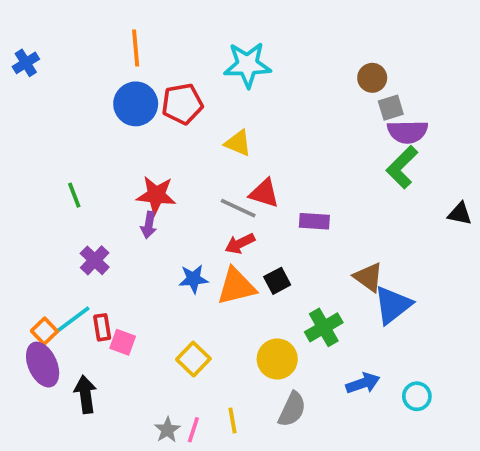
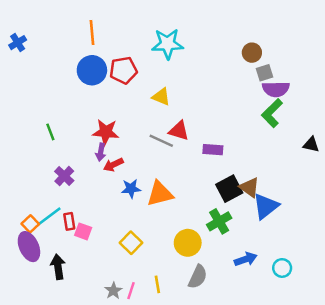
red arrow: (240, 244) -> (113, 165), moved
black square: (277, 281) -> (229, 189), moved, size x1.5

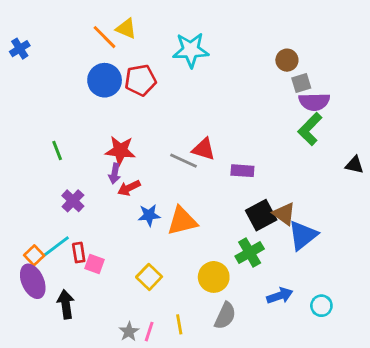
orange line: (92, 32) -> (105, 37), turned -40
yellow triangle: (161, 97) -> (126, 28), moved

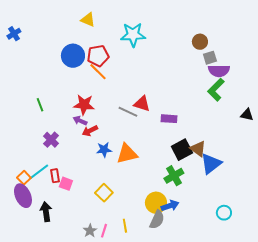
orange line: (105, 37) -> (98, 72), moved
purple arrow: (115, 174) -> (80, 121), turned 104
yellow circle: (214, 277) -> (156, 203), moved
blue arrow: (280, 296) -> (170, 206), moved

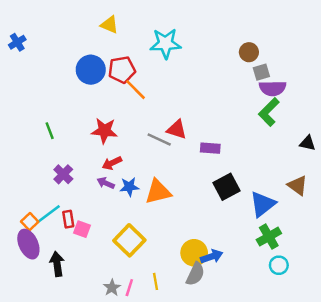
orange line: (98, 72) -> (136, 90), moved
purple arrow: (80, 121) -> (106, 183), moved
brown triangle: (198, 149) -> (298, 185), moved
green cross: (174, 176) -> (269, 237), moved
yellow square: (104, 193) -> (129, 240), size x1.4

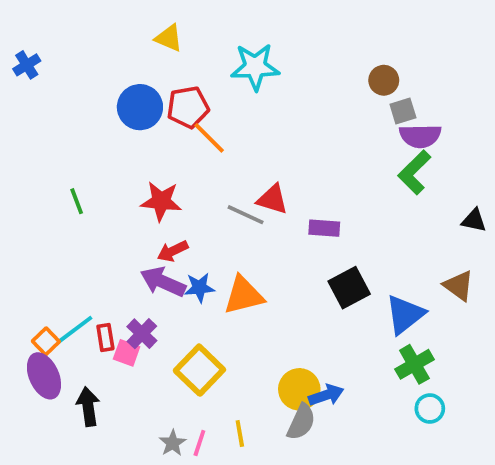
purple cross: (63, 174) -> (142, 334), moved
purple arrow: (106, 183) -> (163, 282), size x1.6

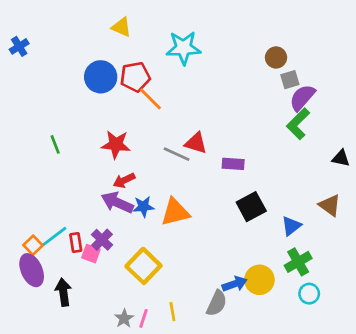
purple semicircle: (420, 136) -> (302, 98), turned 132
blue triangle: (405, 314) -> (291, 226), size x0.7
yellow circle: (299, 389) -> (259, 280), moved

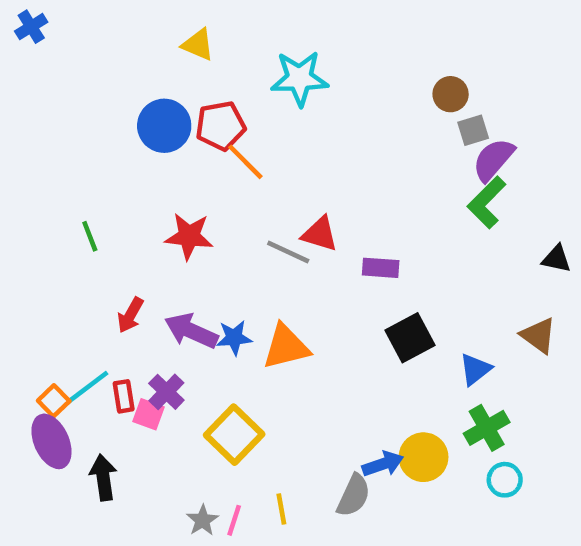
blue cross: (19, 46) -> (31, 27), moved
red arrow: (124, 180) -> (130, 315), moved, turned -35

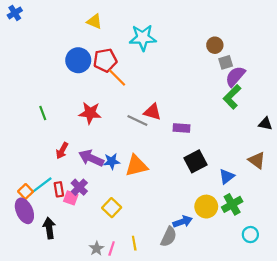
yellow square: (234, 435) -> (112, 208), size x0.7
yellow circle: (423, 457) -> (206, 207), moved
cyan circle: (505, 480) -> (250, 235), moved

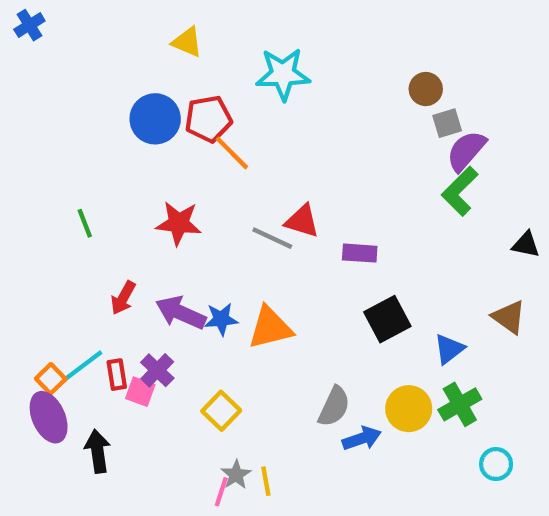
gray semicircle: (169, 237) -> (334, 406), moved
gray star: (97, 249) -> (236, 475), moved

